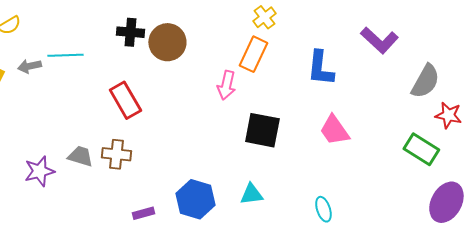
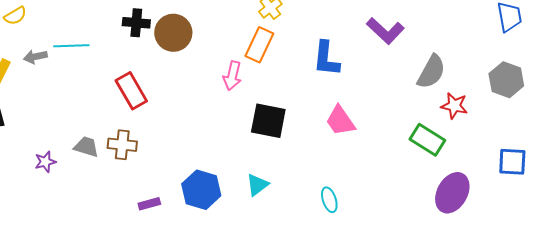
purple star: (39, 171) -> (45, 162), size x0.7
cyan triangle: (251, 194) -> (257, 185), turned -30

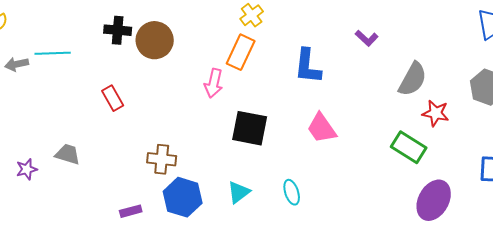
purple L-shape: (385, 31) -> (367, 38), size x0.6
red rectangle: (131, 91) -> (113, 98), size x0.7
brown cross: (122, 145) -> (162, 159), moved
cyan ellipse: (329, 200) -> (292, 192), moved

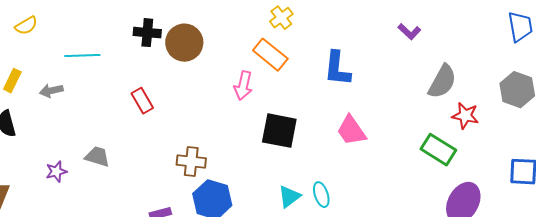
purple L-shape: (367, 38) -> (409, 32), moved
orange rectangle: (241, 52) -> (270, 55), turned -76
gray arrow: (17, 64) -> (51, 91), moved
cyan triangle: (239, 192) -> (289, 197), moved

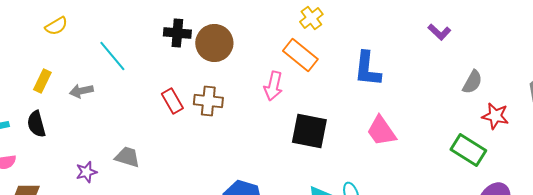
cyan line: (82, 56) -> (112, 56), turned 52
gray semicircle: (442, 82) -> (472, 82), size x0.7
brown cross: (191, 162) -> (208, 101), moved

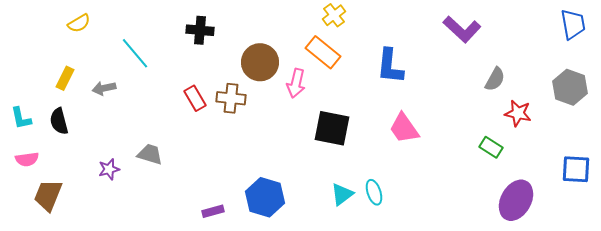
purple L-shape: (439, 32) -> (462, 29), size x1.6
brown circle: (214, 43) -> (260, 62), moved
green rectangle: (468, 150) -> (491, 147), size x0.7

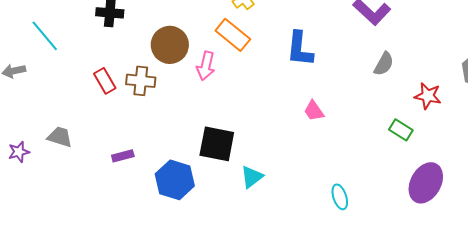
gray semicircle: (495, 79) -> (384, 64), moved
black square: (332, 128) -> (217, 144), moved
pink trapezoid: (404, 128) -> (314, 111), size x0.7
cyan ellipse: (374, 192) -> (340, 197), moved
purple rectangle: (213, 211) -> (123, 156), moved

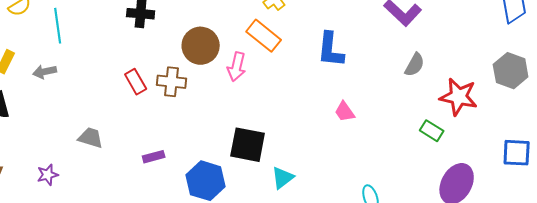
cyan line: (45, 36) -> (58, 26), moved, turned 32
red star: (428, 96) -> (459, 97), size x1.4
purple star: (19, 152) -> (48, 175), moved

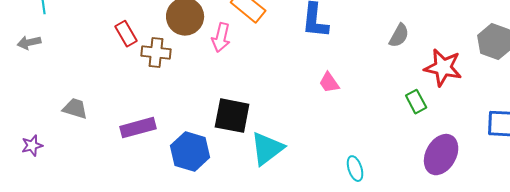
red rectangle: (136, 82) -> (126, 34), moved
green rectangle: (432, 131) -> (416, 102), turned 30
purple rectangle: (154, 157) -> (138, 128), size x1.6
cyan triangle: (283, 178) -> (267, 149), size x1.5

